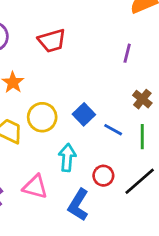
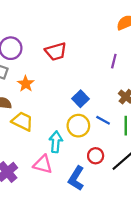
blue square: (84, 114) -> (81, 99), moved
yellow circle: (42, 117) -> (78, 126), moved
cyan arrow: (67, 158) -> (56, 142), moved

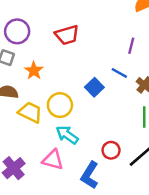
blue line: (103, 120) -> (119, 73), moved
yellow circle: (78, 126) -> (60, 105), moved
cyan arrow: (56, 142) -> (67, 135), turned -60

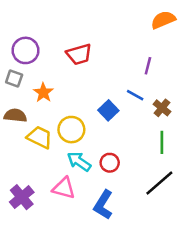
red circle: (111, 150) -> (110, 163), moved

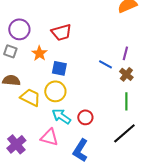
purple line: (148, 66) -> (125, 53), moved
orange star: (43, 93) -> (39, 53), moved
blue square: (108, 110) -> (59, 68), moved, turned -35

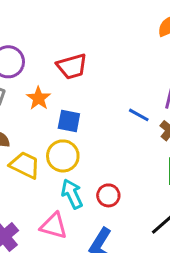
cyan arrow: (61, 116) -> (72, 194), turned 30

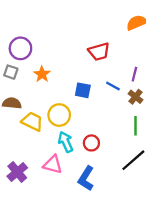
red trapezoid: (72, 66) -> (99, 52), moved
blue square: (69, 121) -> (83, 90), moved

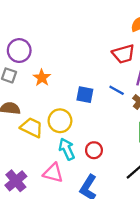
red trapezoid: (99, 52) -> (123, 54), moved

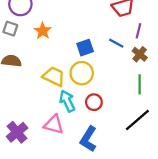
blue square: (85, 95) -> (85, 48), turned -30
yellow circle: (60, 121) -> (82, 73), moved
yellow trapezoid: (32, 128) -> (54, 77), moved

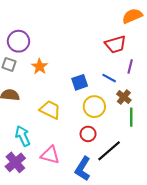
brown cross: (140, 54) -> (124, 97), moved
yellow circle: (82, 73) -> (94, 107), moved
cyan arrow: (67, 101) -> (23, 136), moved
black line: (137, 120) -> (109, 151), moved

